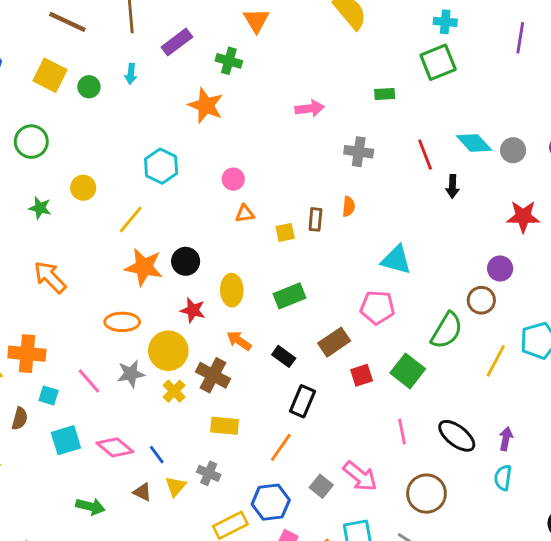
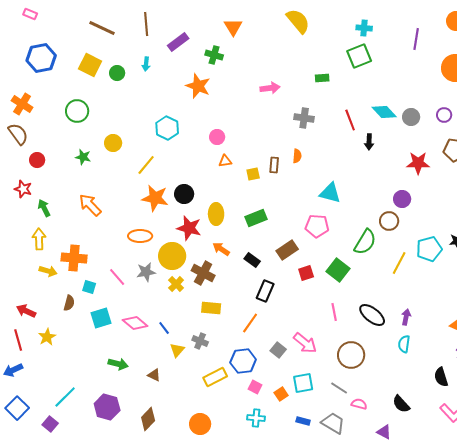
red star: (193, 310) -> (189, 228), size x1.4
brown triangle: (142, 492) -> (154, 375), moved

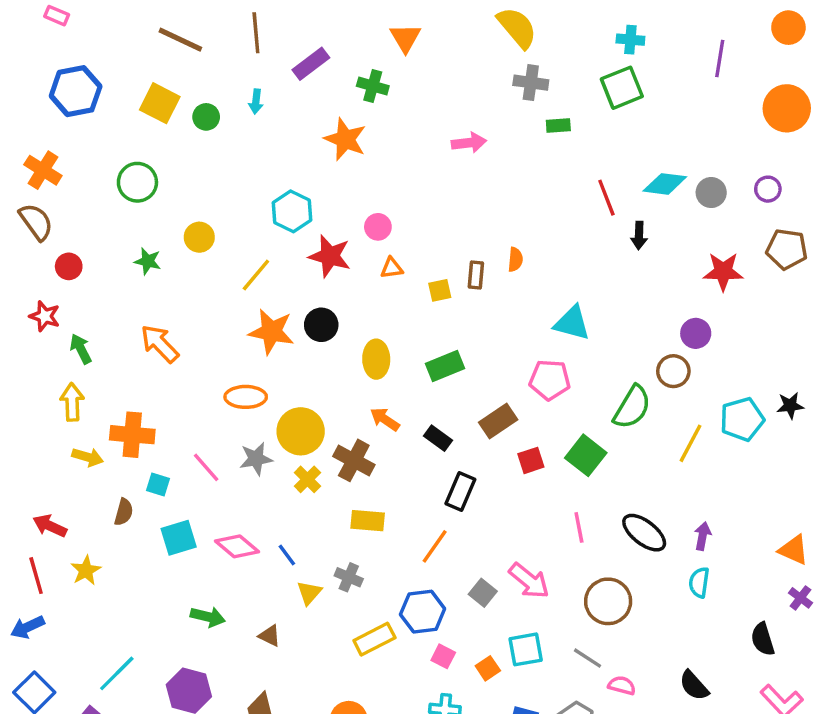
cyan diamond: (384, 112) -> (665, 184), turned -40
gray cross: (304, 118) -> (531, 83), moved
red star: (189, 228) -> (330, 256), moved

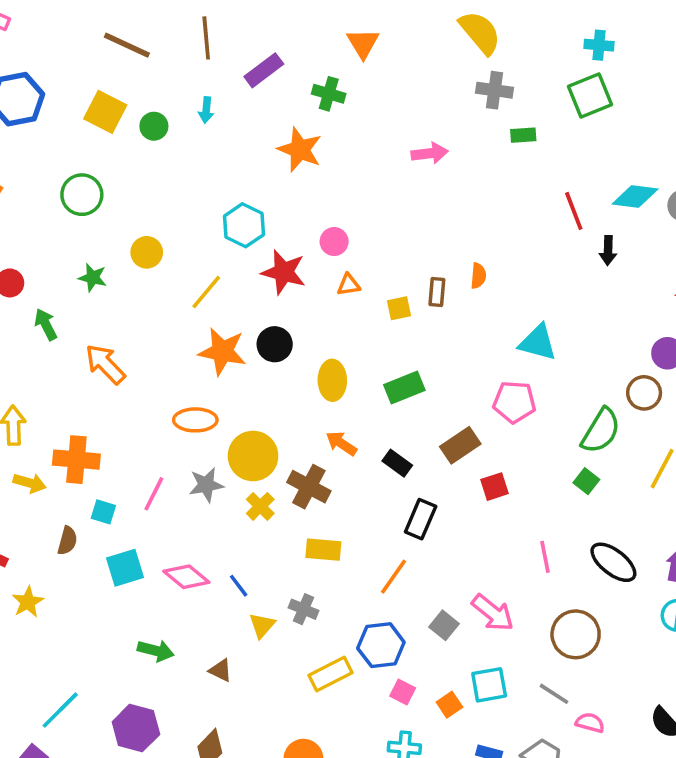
green arrow: (81, 349) -> (46, 324), moved
green square: (586, 455) -> (586, 481), moved, size x0.6
pink line: (206, 467) -> (154, 494), turned 68

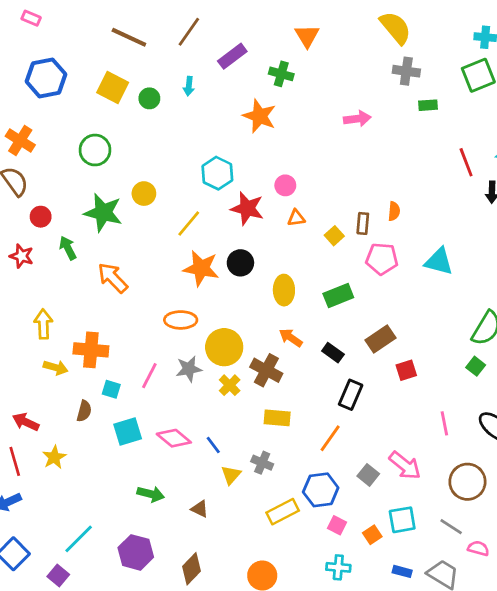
brown line: (206, 38) -> (189, 32), turned 40
green star: (93, 278) -> (103, 213), size x1.8
yellow square: (399, 308) -> (334, 236), turned -30
pink pentagon: (514, 402) -> (382, 259), moved

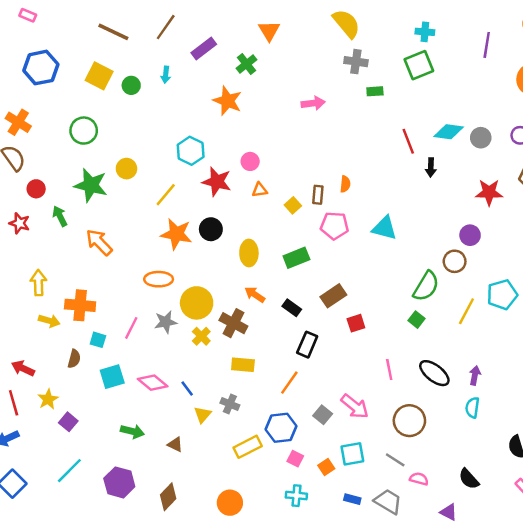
green cross: (281, 74) -> (247, 64), turned 36
purple square: (58, 576) -> (68, 422), moved

